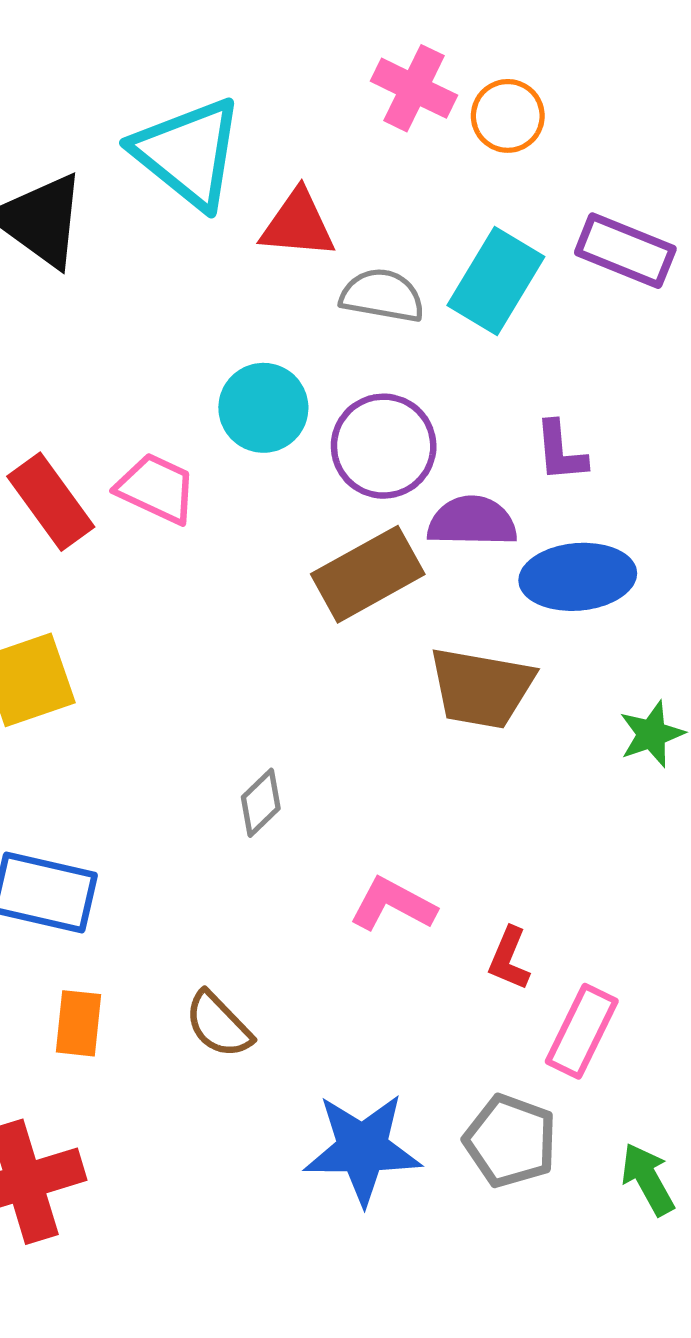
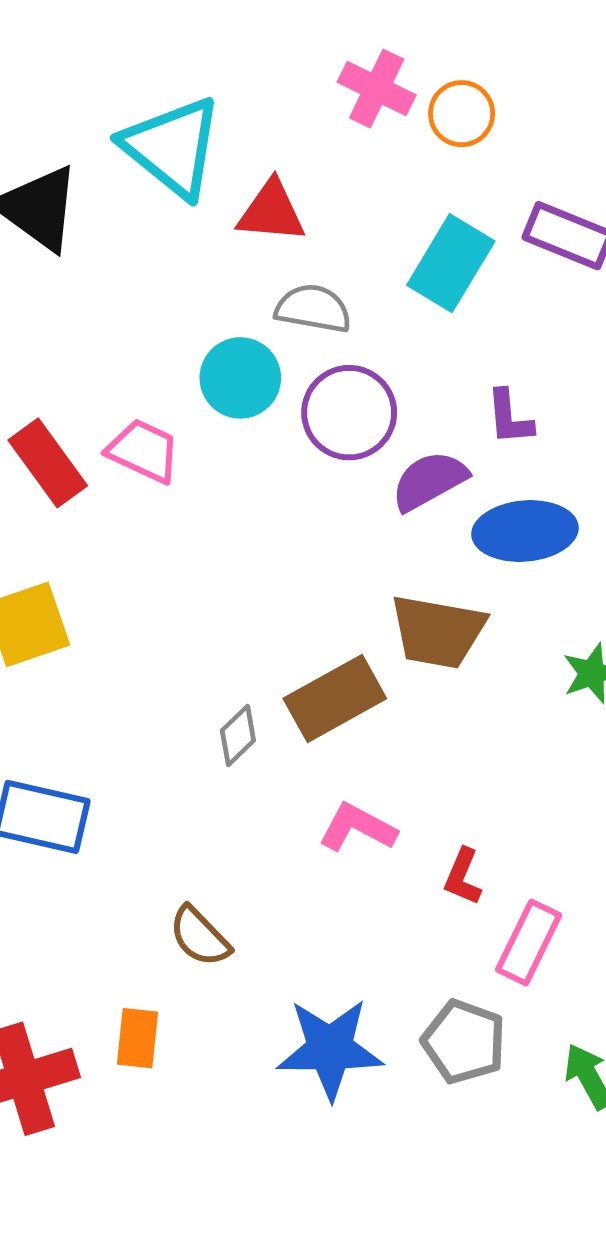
gray semicircle: (382, 296) -> (313, 309), moved
purple semicircle: (472, 521) -> (429, 481), turned -30
brown rectangle: (368, 574) -> (335, 698), moved
orange rectangle: (78, 1023) -> (137, 1038), moved

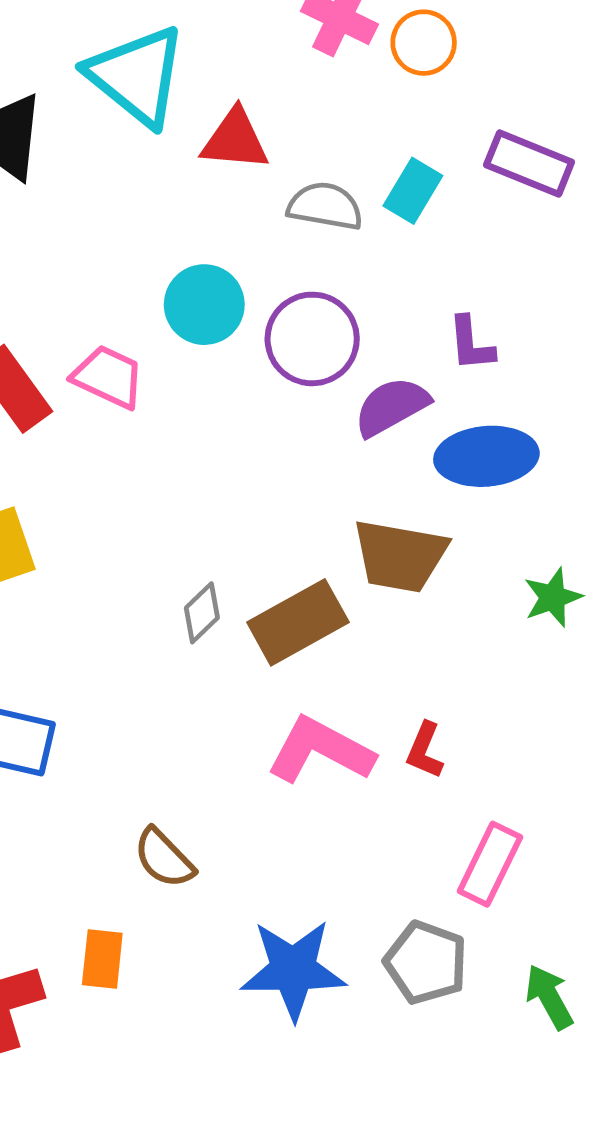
cyan rectangle: (451, 263) -> (413, 191), size x0.7
gray semicircle: (313, 309) -> (325, 206), moved
gray diamond: (238, 736) -> (202, 613), moved
pink L-shape: (358, 828) -> (320, 750), size x1.4
red L-shape: (463, 877) -> (425, 750), moved

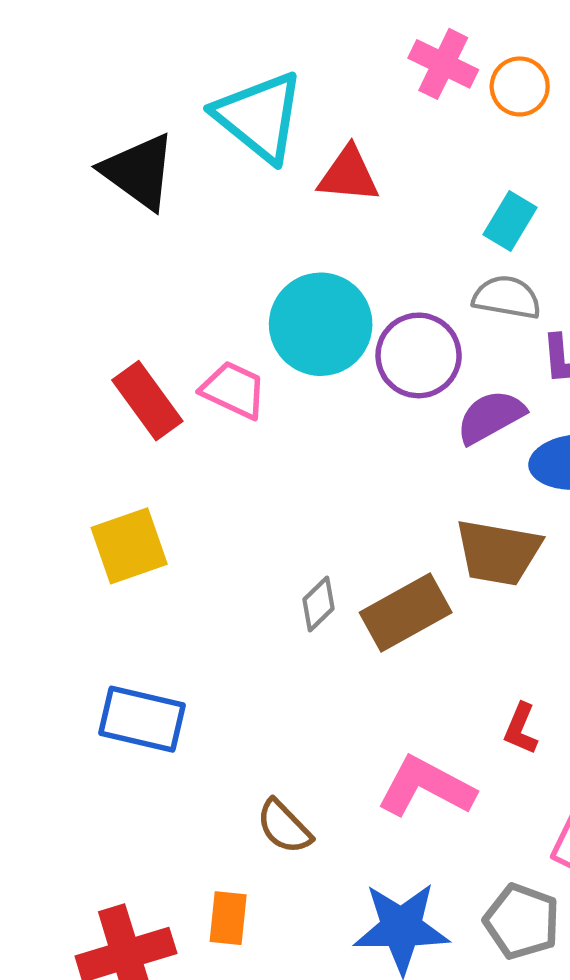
gray semicircle: (325, 206) -> (507, 297), moved
cyan circle: (204, 305) -> (321, 324), size x1.4
pink L-shape: (320, 750) -> (426, 787), moved

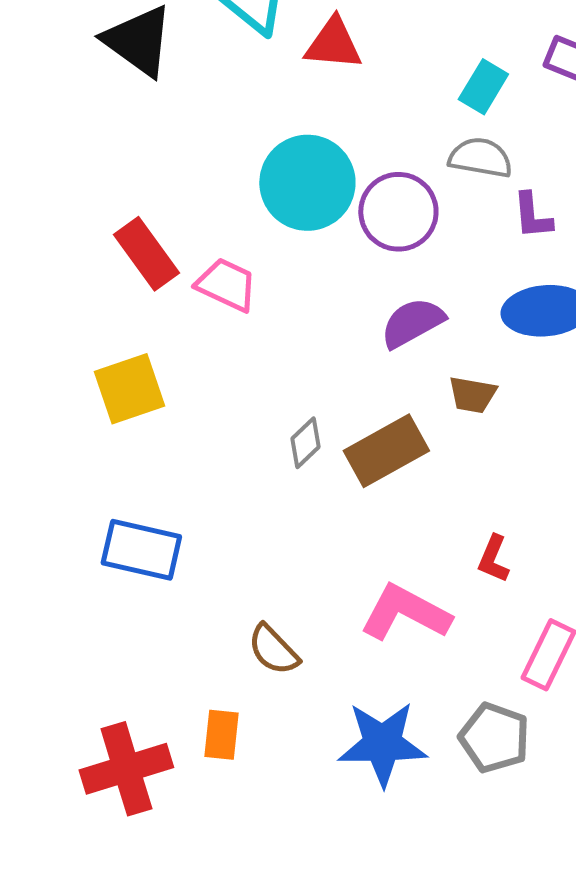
pink trapezoid: (233, 390) -> (226, 285), moved
purple semicircle: (491, 417) -> (412, 323), moved
brown trapezoid: (498, 552) -> (472, 395), size x0.6

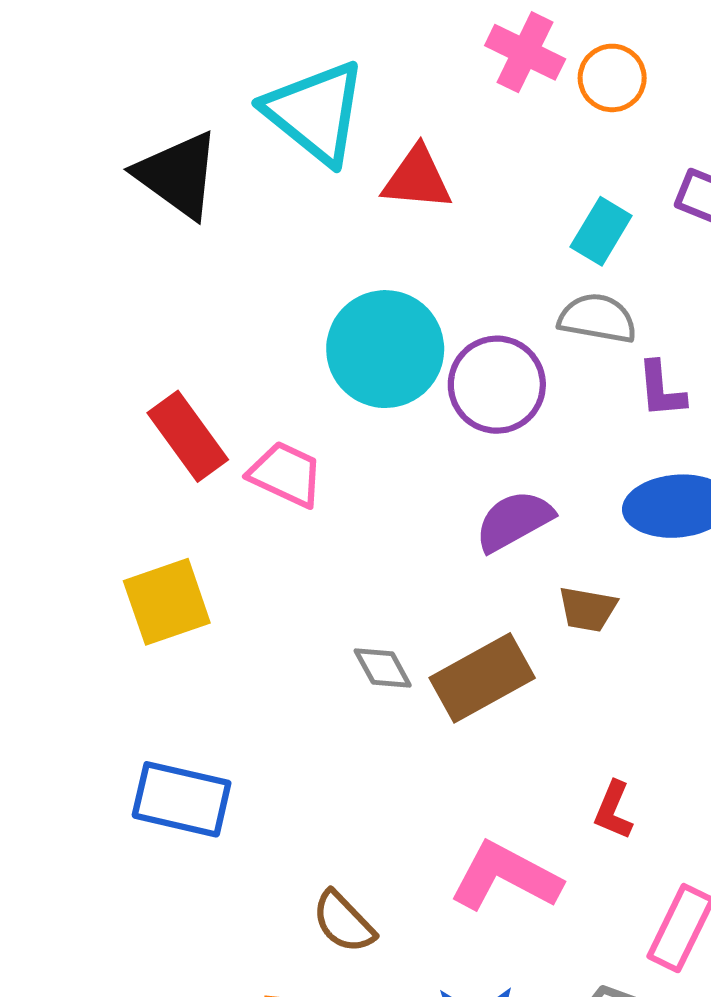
gray diamond: (305, 443) -> (383, 668), turned -75

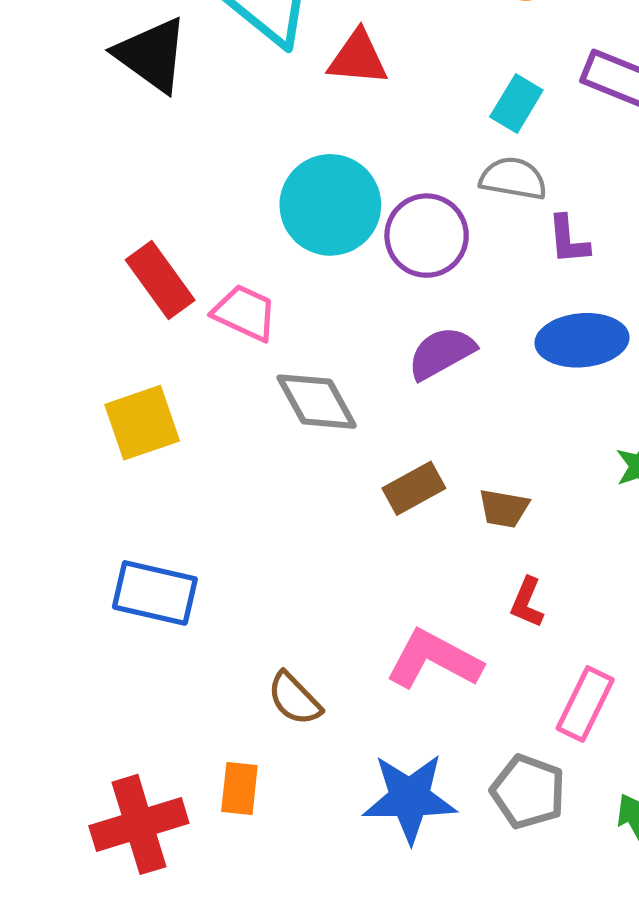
brown trapezoid: (588, 609) -> (504, 508), moved
gray diamond: (383, 668) -> (317, 402), moved, size x1.6
brown rectangle: (482, 678) -> (414, 488), size x0.7

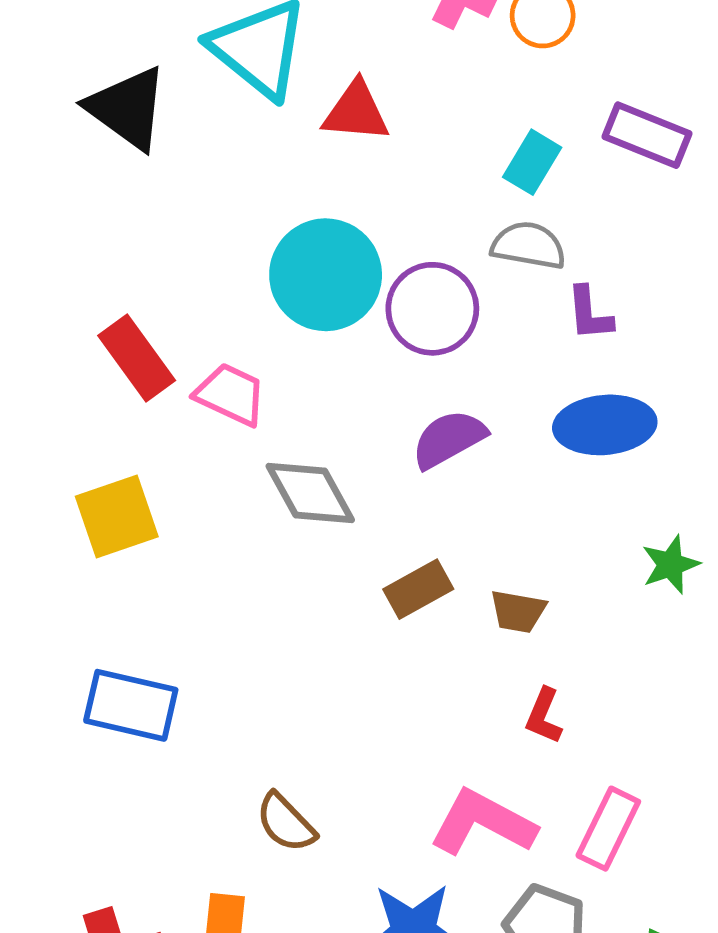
pink L-shape: (434, 660) -> (483, 823), moved

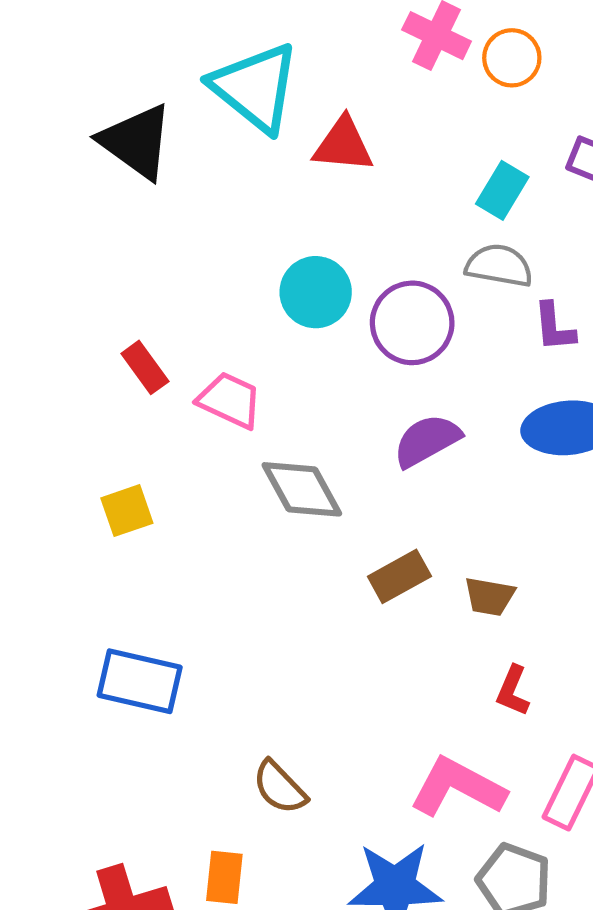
cyan circle: (326, 275) -> (316, 292), size x0.7
red rectangle: (137, 358) -> (145, 367), size x0.7
yellow square: (117, 516) -> (127, 511), size x0.7

